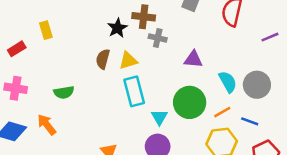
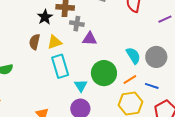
purple triangle: (193, 59) -> (90, 39), moved

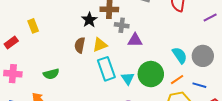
cyan triangle: (81, 86) -> (128, 79), moved

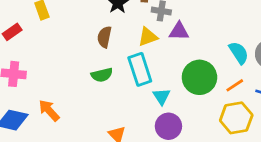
yellow triangle: (100, 45) -> (148, 37), moved
green semicircle: (51, 74) -> (102, 75), moved
cyan triangle: (128, 79) -> (162, 96), moved

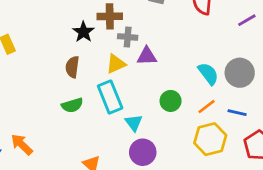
green circle: (199, 77) -> (171, 101), size x0.6

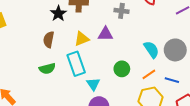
gray cross: (128, 37) -> (121, 11), moved

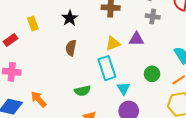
black star: (58, 13) -> (70, 18), moved
brown semicircle: (49, 40) -> (71, 48), moved
green semicircle: (47, 69) -> (82, 91), moved

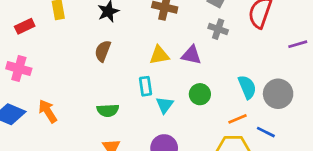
cyan rectangle: (107, 68) -> (146, 86), size x0.6
green circle: (152, 74) -> (200, 94), moved
cyan triangle: (123, 88) -> (165, 105), moved

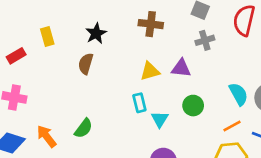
gray cross: (218, 29) -> (205, 40), turned -30
brown semicircle: (103, 51) -> (86, 64), moved
green semicircle: (108, 110) -> (84, 128), moved, turned -45

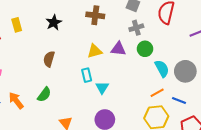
brown semicircle: (86, 64) -> (49, 59), moved
green circle: (193, 106) -> (145, 49), moved

